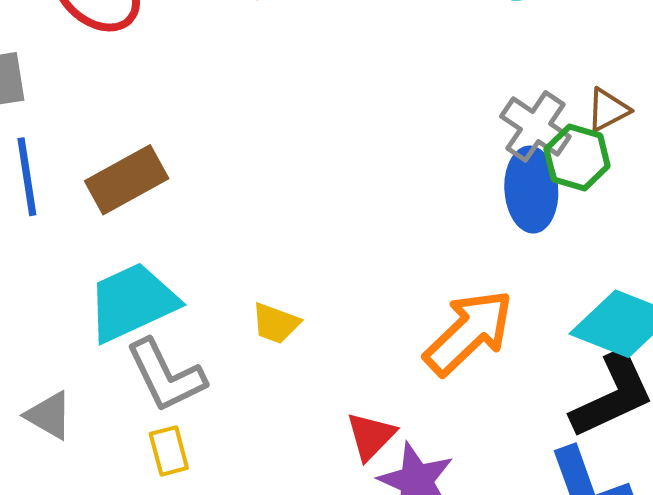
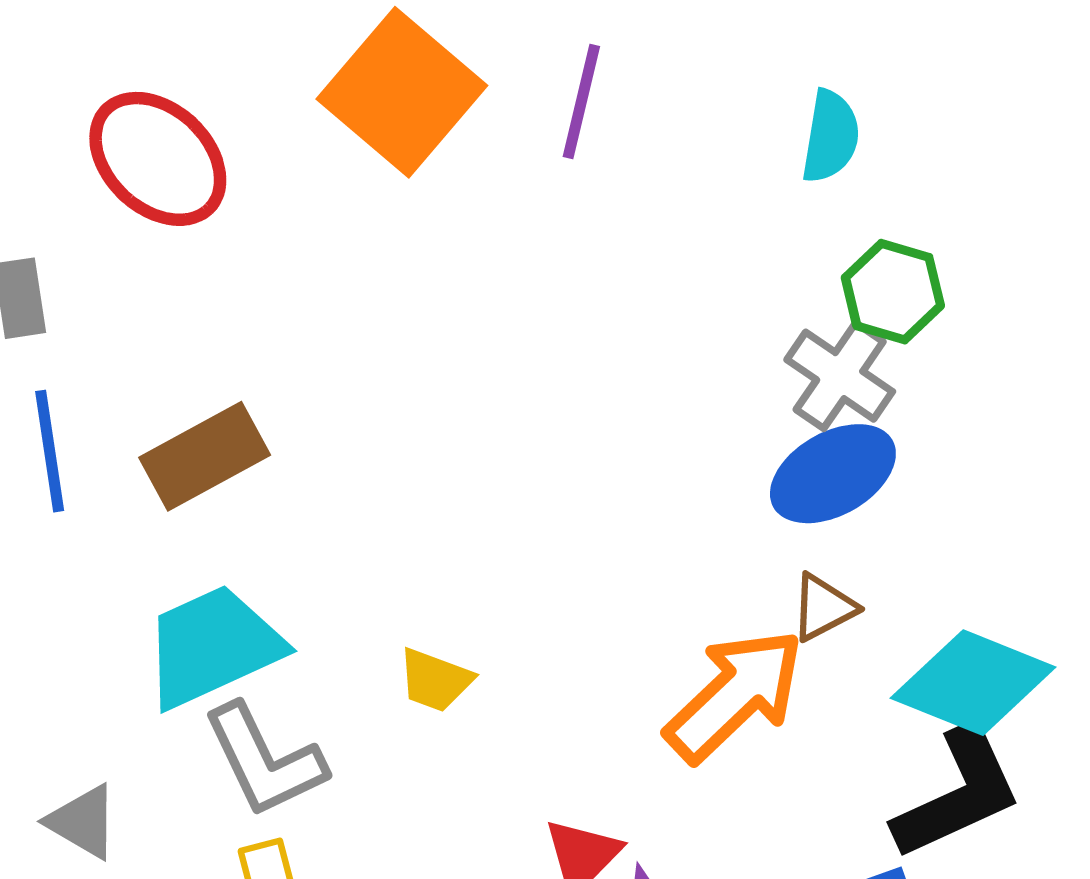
brown triangle: (608, 110) -> (823, 607), moved
green hexagon: (577, 157) -> (893, 292), moved
blue ellipse: (531, 190) -> (833, 474), turned 64

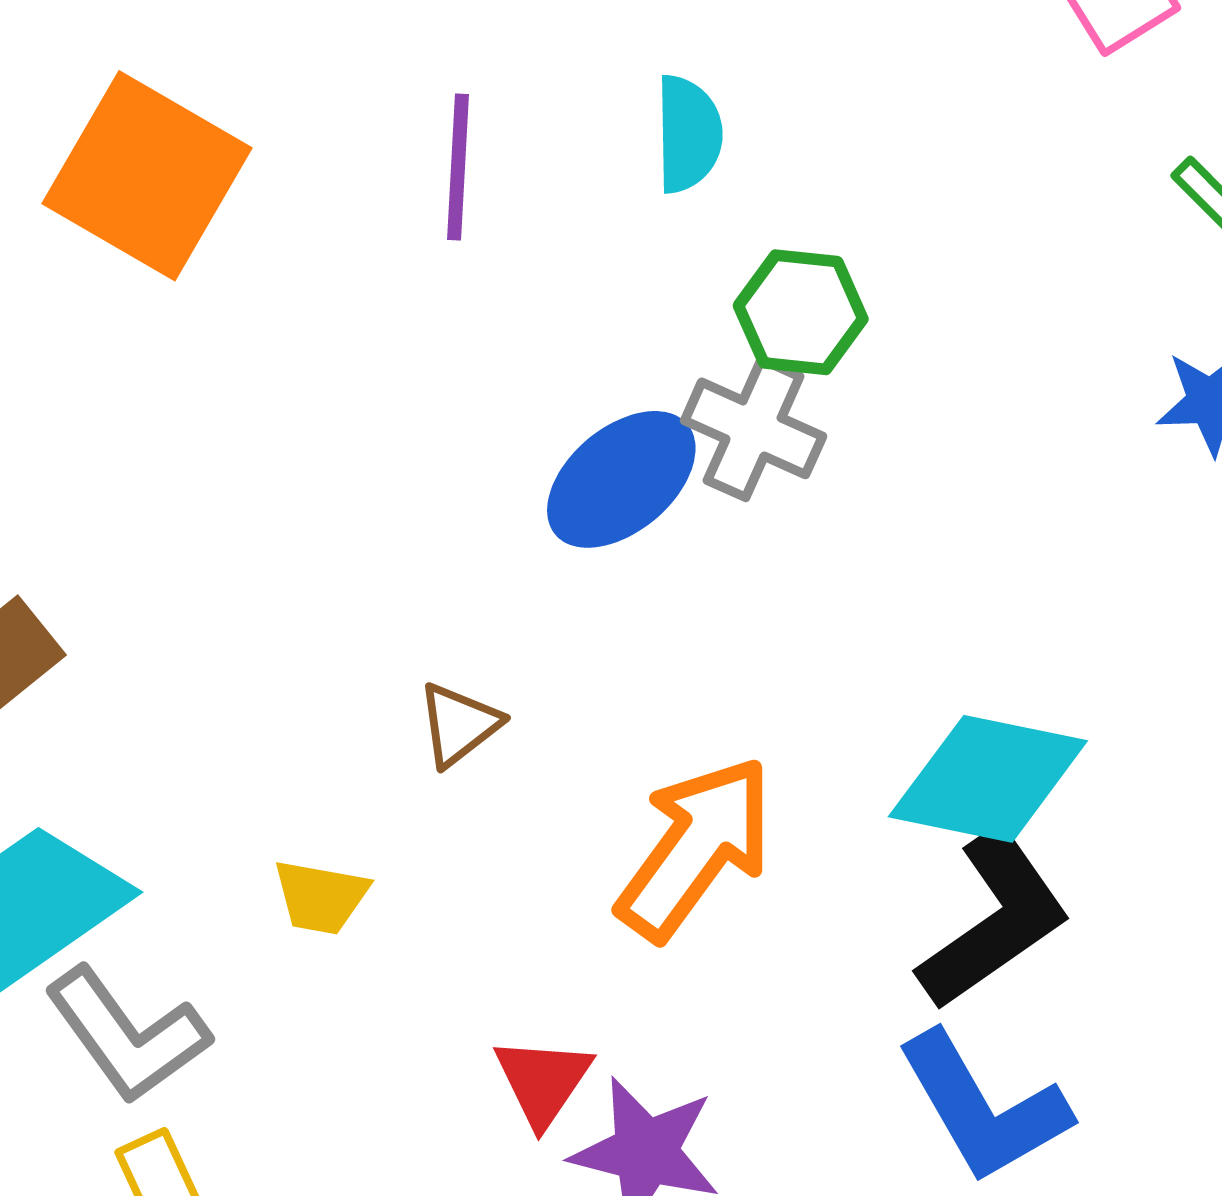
purple line: (581, 102) -> (458, 167), moved
blue ellipse: (833, 474) -> (621, 479), moved
brown triangle: (823, 607) -> (459, 725), moved

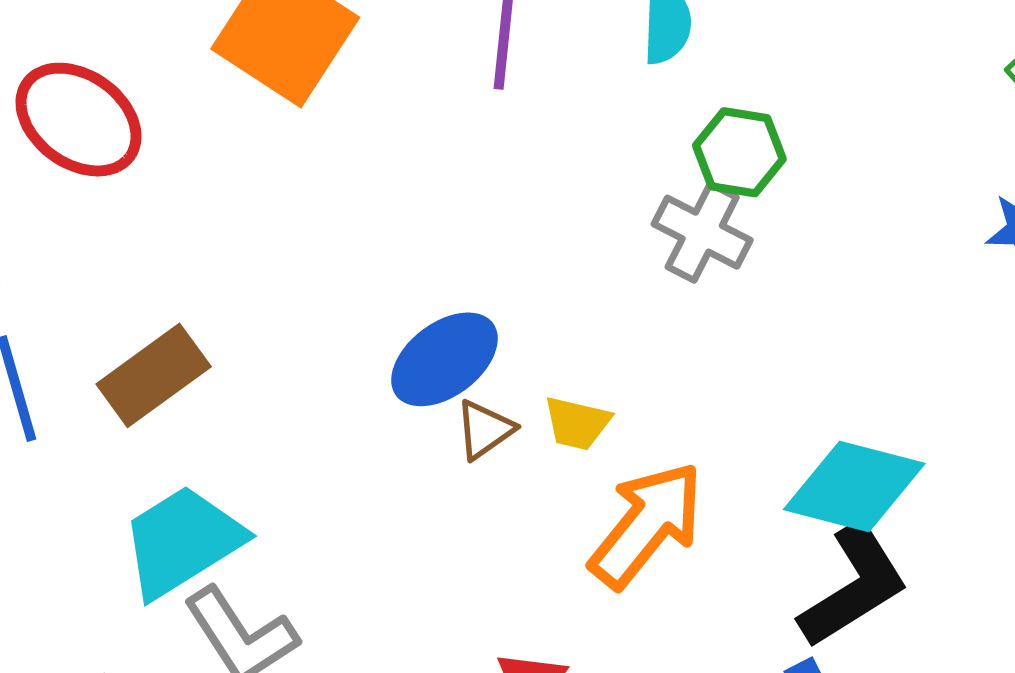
blue ellipse: (621, 479) -> (444, 359), moved
yellow trapezoid: (321, 897) -> (577, 423), moved

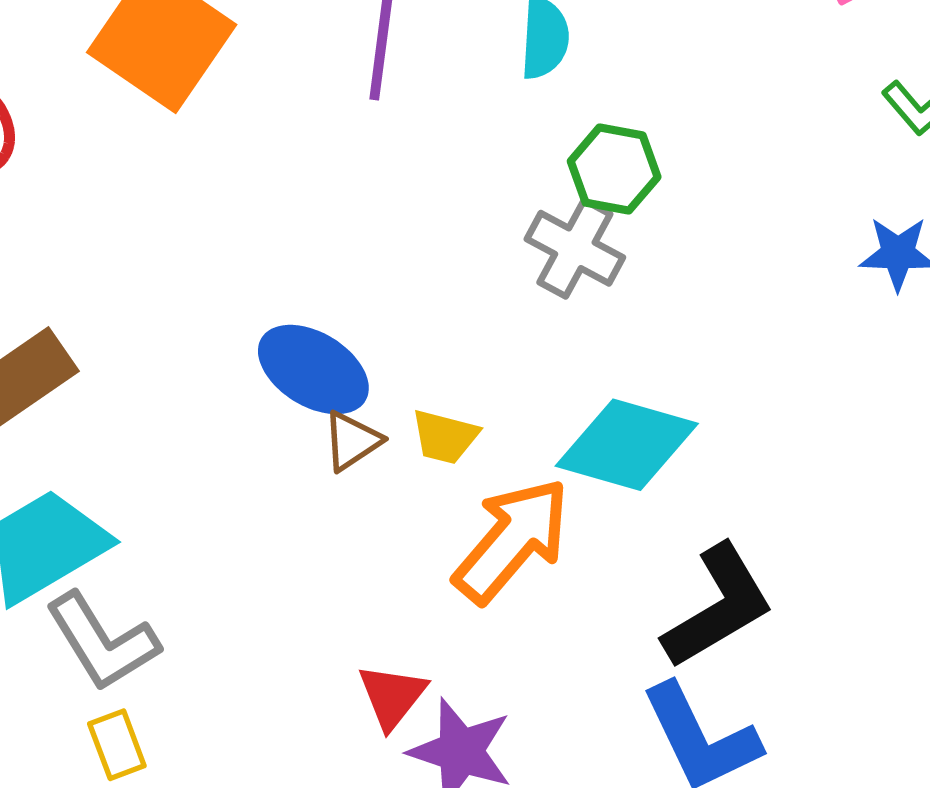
blue ellipse: (444, 359) -> (313, 370), turned 67
cyan diamond: (854, 487) -> (627, 445), moved

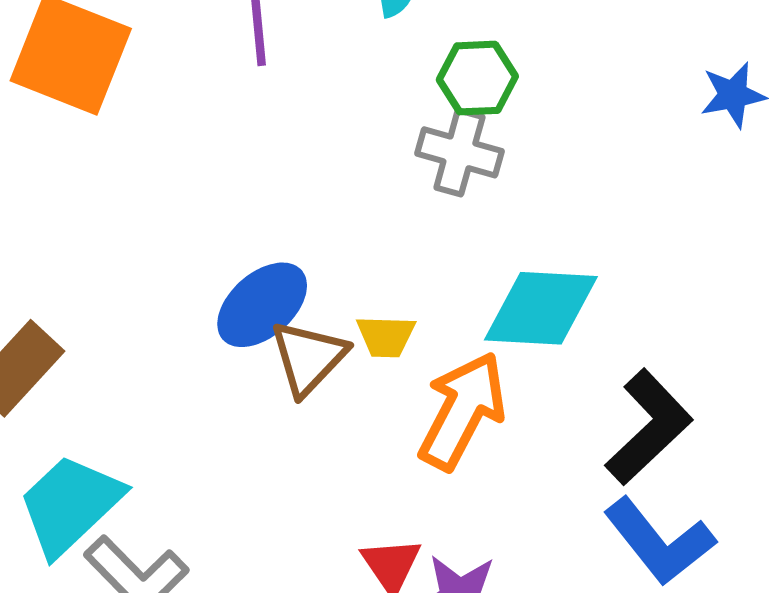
blue ellipse: (313, 370) -> (262, 305), turned -60
brown triangle: (352, 441) -> (308, 358), size x1.5

